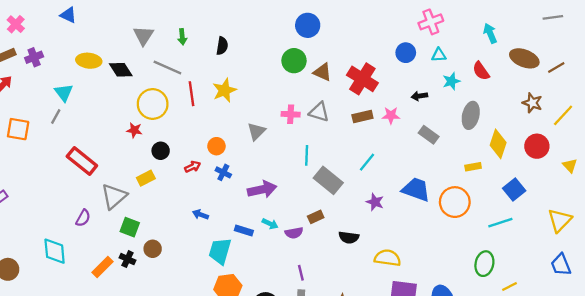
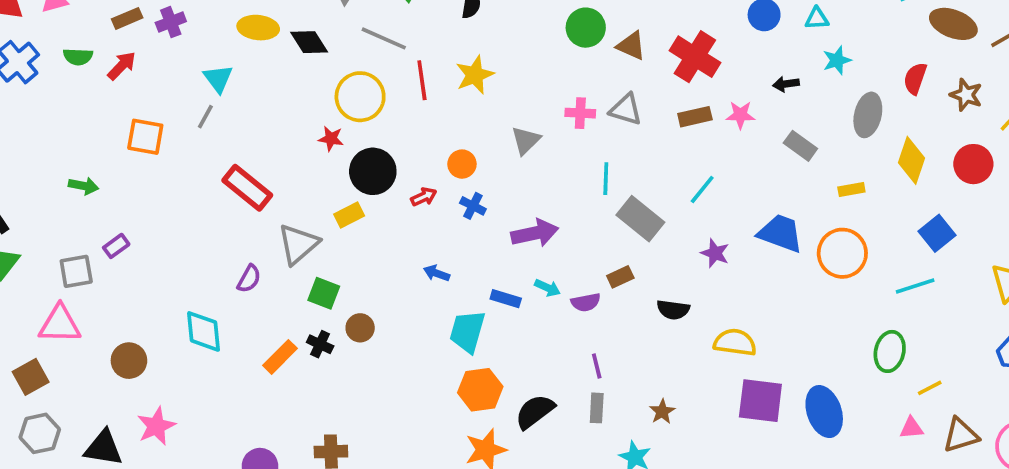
red semicircle: (481, 71) -> (915, 78), moved, turned 54
black circle: (161, 151) -> (373, 171), size x1.6
yellow rectangle: (473, 167) -> (851, 190), moved

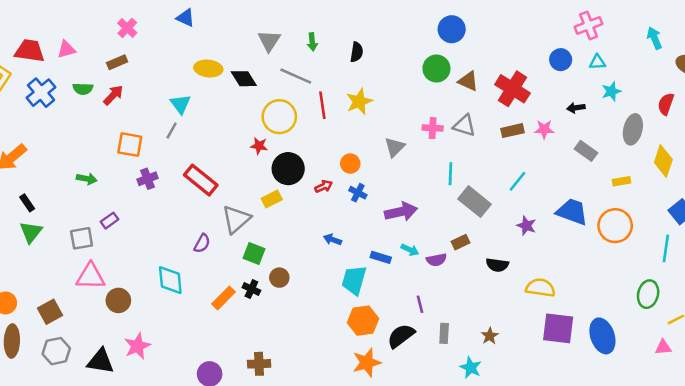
purple cross: (171, 22) -> (148, 179), moved
cyan line: (915, 286) -> (666, 248), turned -64
pink triangle: (60, 324) -> (90, 276), moved
purple line: (597, 366) -> (420, 304), moved

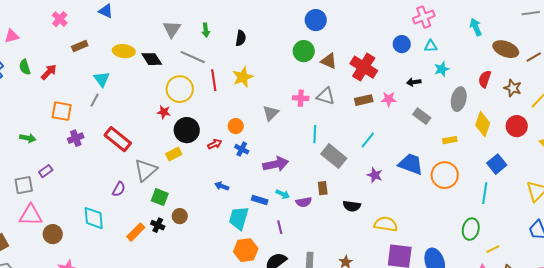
brown rectangle: (117, 62) -> (80, 46), moved
green semicircle: (83, 89) -> (25, 67), turned 70
brown rectangle: (461, 242) -> (323, 188), turned -72
purple line: (420, 304) -> (280, 227), moved

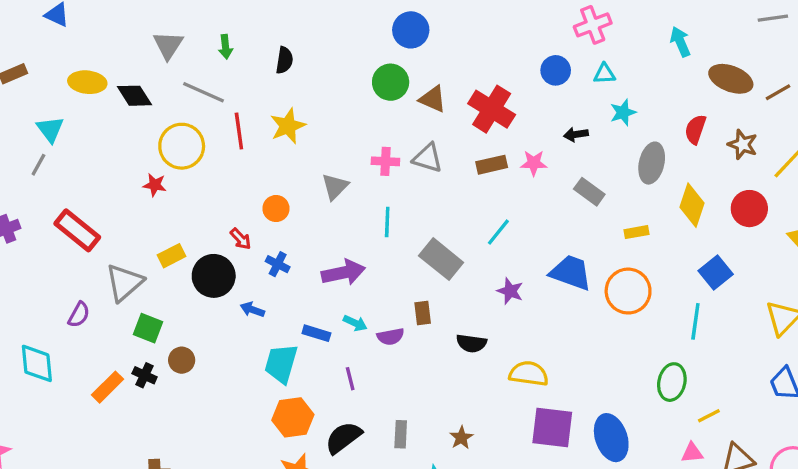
black circle: (187, 130) -> (214, 276), moved
cyan line: (315, 134) -> (387, 222), moved
red arrow: (215, 144) -> (241, 239), turned 72
blue cross: (242, 149) -> (278, 264), moved

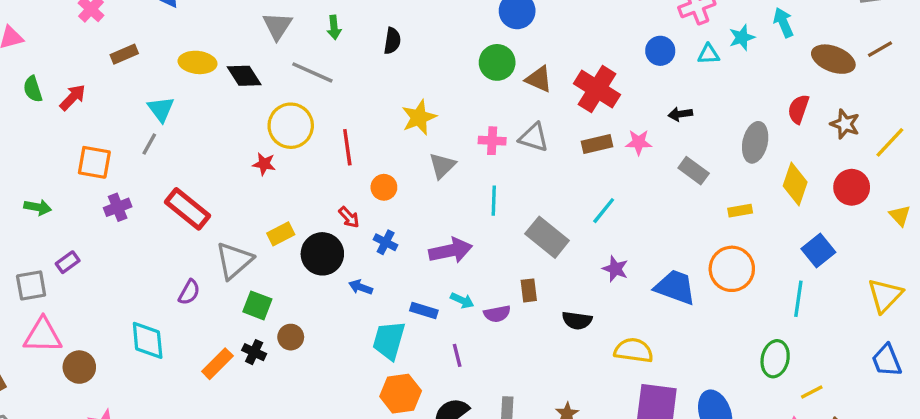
brown line: (778, 92) -> (880, 49), moved
cyan star: (623, 112) -> (742, 37), moved
yellow star: (288, 126) -> (419, 117), moved
red line: (239, 131) -> (347, 147), moved
blue trapezoid: (571, 273) -> (675, 287), moved

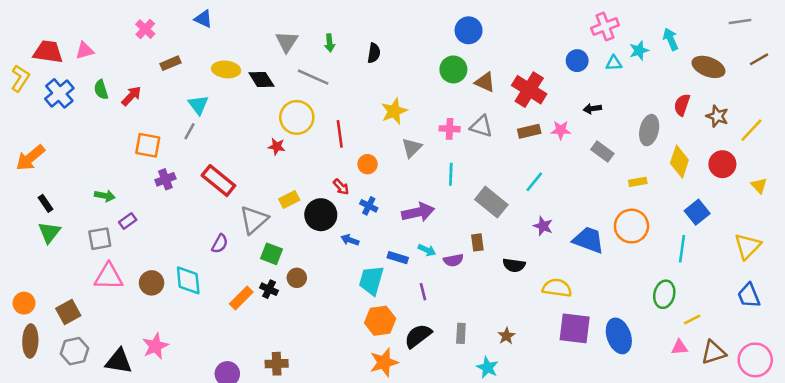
brown line: (880, 49) -> (759, 59), moved
green arrow: (38, 207) -> (105, 196), moved
brown circle: (79, 367) -> (152, 283), moved

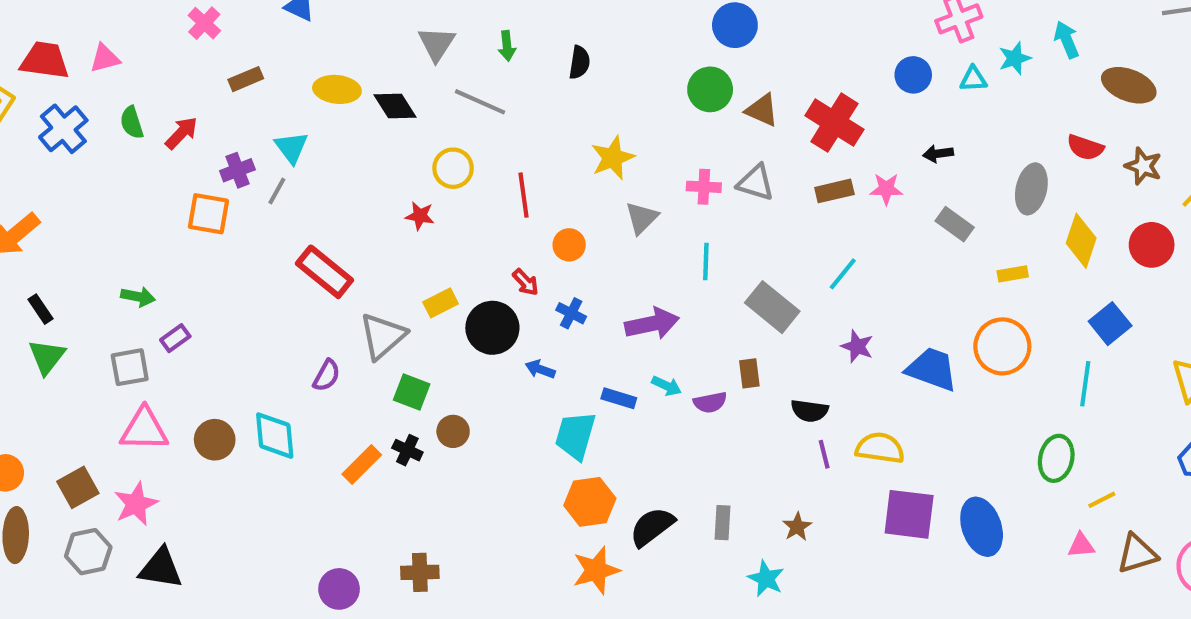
red semicircle: (682, 105) -> (1085, 147), turned -90
yellow circle: (297, 117) -> (453, 168), size x0.7
purple cross: (165, 179) -> (237, 170), moved
purple line: (423, 292) -> (824, 454), moved
pink star: (155, 346) -> (136, 504), moved

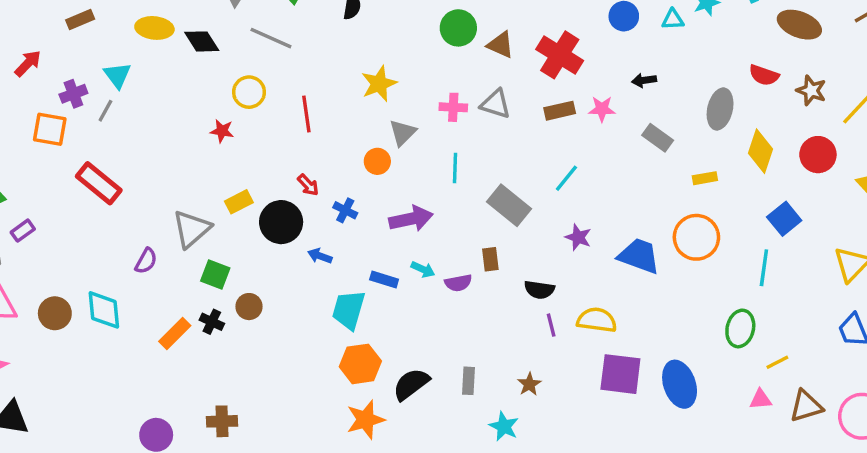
orange circle: (569, 245) -> (377, 161), moved
red rectangle: (325, 272) -> (99, 183), moved

